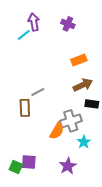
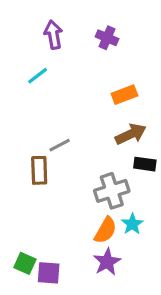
cyan line: (24, 35) -> (38, 76), moved
orange semicircle: (57, 131) -> (105, 230), moved
purple square: (29, 162) -> (49, 273), moved

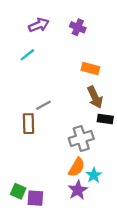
purple arrow: (53, 35) -> (39, 25), turned 78
orange rectangle: (124, 95) -> (90, 69), turned 36
brown arrow: (131, 134) -> (95, 97), turned 90
cyan star: (132, 224) -> (94, 175), moved

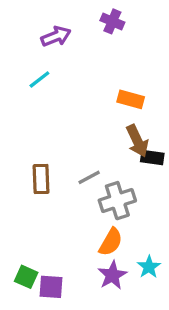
purple cross: (78, 27) -> (112, 21), moved
gray line: (43, 105) -> (89, 177), moved
black rectangle: (105, 119) -> (152, 157), moved
cyan star: (94, 175) -> (149, 267), moved

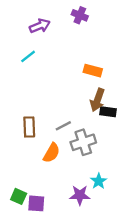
brown arrow: (137, 141) -> (97, 100), turned 45
orange semicircle: (111, 242) -> (52, 153), moved
cyan star: (149, 267) -> (99, 181), moved
purple star: (112, 275) -> (80, 195), turned 30

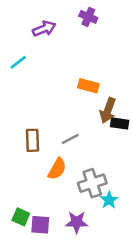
cyan line: (28, 56) -> (18, 62), moved
orange rectangle: (93, 71) -> (88, 86), moved
gray cross: (83, 142) -> (92, 183), moved
purple star: (80, 195) -> (77, 222), moved

